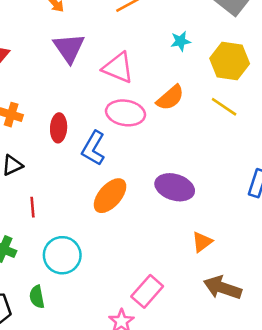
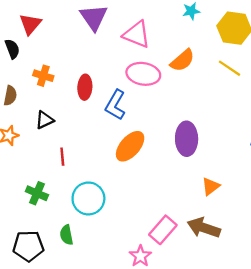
purple ellipse: (175, 187) -> (187, 139), turned 72
brown arrow: (223, 288) -> (204, 228), moved

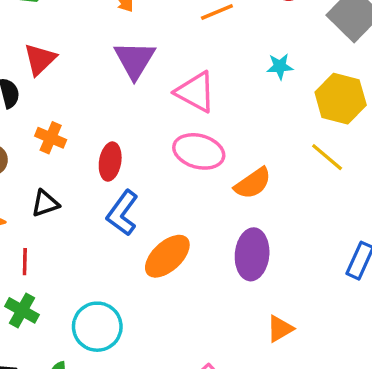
orange semicircle: (182, 60) -> (253, 183), moved
blue L-shape: (115, 105) -> (122, 213), moved
red line: (62, 157) -> (25, 262), moved

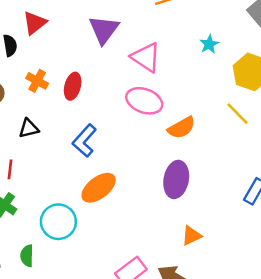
cyan star: (280, 66) -> (209, 44), turned -30
red ellipse: (110, 162) -> (73, 86), moved
orange ellipse: (167, 256) -> (99, 188), moved

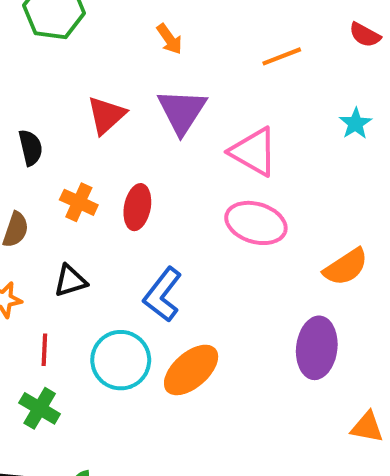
red triangle: (35, 23) -> (106, 115), moved
orange semicircle: (181, 128) -> (346, 267), moved
cyan circle: (58, 222) -> (121, 360), moved
orange triangle: (191, 236) -> (367, 427), moved, turned 40

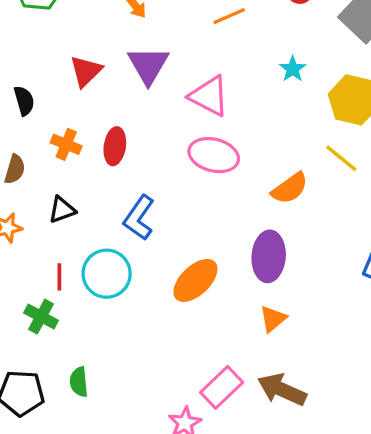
red line: (44, 350) -> (59, 277), moved
orange ellipse: (191, 370) -> (195, 280), moved
orange triangle: (367, 427) -> (273, 319), moved, turned -48

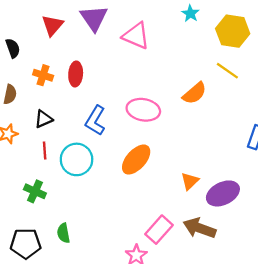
pink ellipse: (214, 155) -> (143, 110), moved
purple ellipse: (269, 256) -> (223, 193), moved, turned 64
red line: (59, 277) -> (45, 150), moved

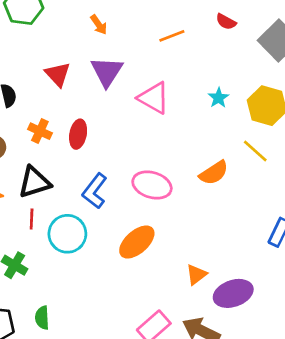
cyan star: (190, 14) -> (219, 98), moved
red triangle: (52, 25) -> (58, 74), turned -30
black triangle: (44, 119) -> (35, 182), size x1.5

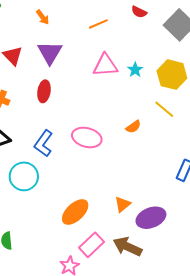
pink triangle: (154, 98) -> (105, 65), moved, turned -32
red ellipse: (78, 134) -> (44, 91), moved
orange semicircle: (214, 173) -> (133, 127), size x0.7
orange ellipse: (137, 242) -> (75, 212), moved

